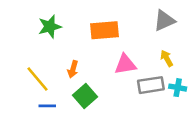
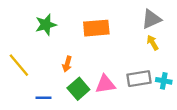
yellow arrow: (167, 58) -> (153, 43), moved
pink triangle: (125, 64) -> (105, 84), moved
yellow line: (38, 79) -> (19, 65), moved

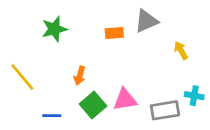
gray triangle: (151, 19) -> (146, 21), moved
orange rectangle: (96, 28) -> (114, 33), size x0.6
gray rectangle: (139, 79) -> (165, 110), moved

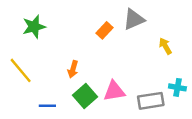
green star: (54, 29) -> (34, 27), moved
orange rectangle: (114, 33) -> (105, 30), turned -42

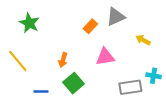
green star: (34, 27) -> (29, 23), turned -30
yellow arrow: (165, 46) -> (143, 40), turned -32
pink triangle: (114, 91) -> (105, 57), moved

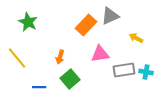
orange rectangle: (90, 26) -> (86, 25), size x1.5
gray rectangle: (130, 87) -> (124, 70), moved

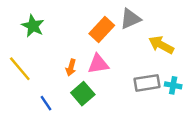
yellow arrow: (136, 38) -> (161, 45), size x1.5
pink triangle: (100, 54) -> (98, 64), moved
blue line: (39, 87) -> (46, 103), turned 56

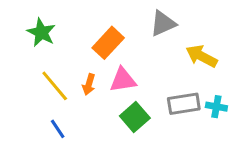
orange rectangle: (102, 29) -> (108, 43), moved
yellow line: (20, 69) -> (55, 86), moved
green square: (83, 94) -> (135, 117), moved

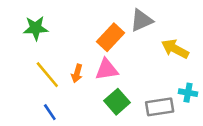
green star: (41, 32) -> (36, 28), turned -30
orange rectangle: (108, 43) -> (111, 37), moved
gray rectangle: (184, 104) -> (160, 107), moved

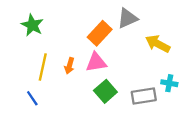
green star: (36, 28) -> (32, 25), turned 30
yellow line: (47, 75) -> (43, 67), turned 52
blue line: (50, 112) -> (32, 98), moved

